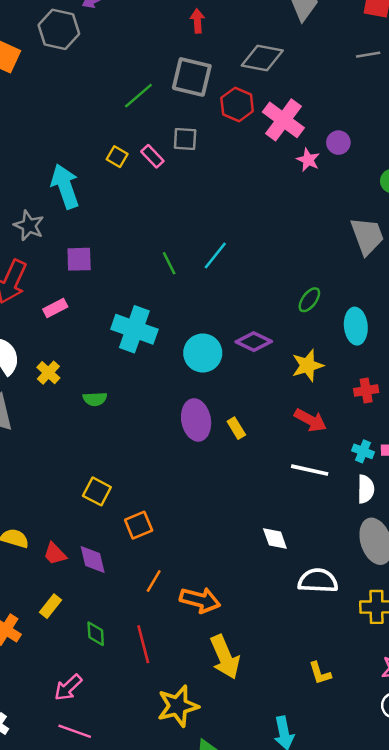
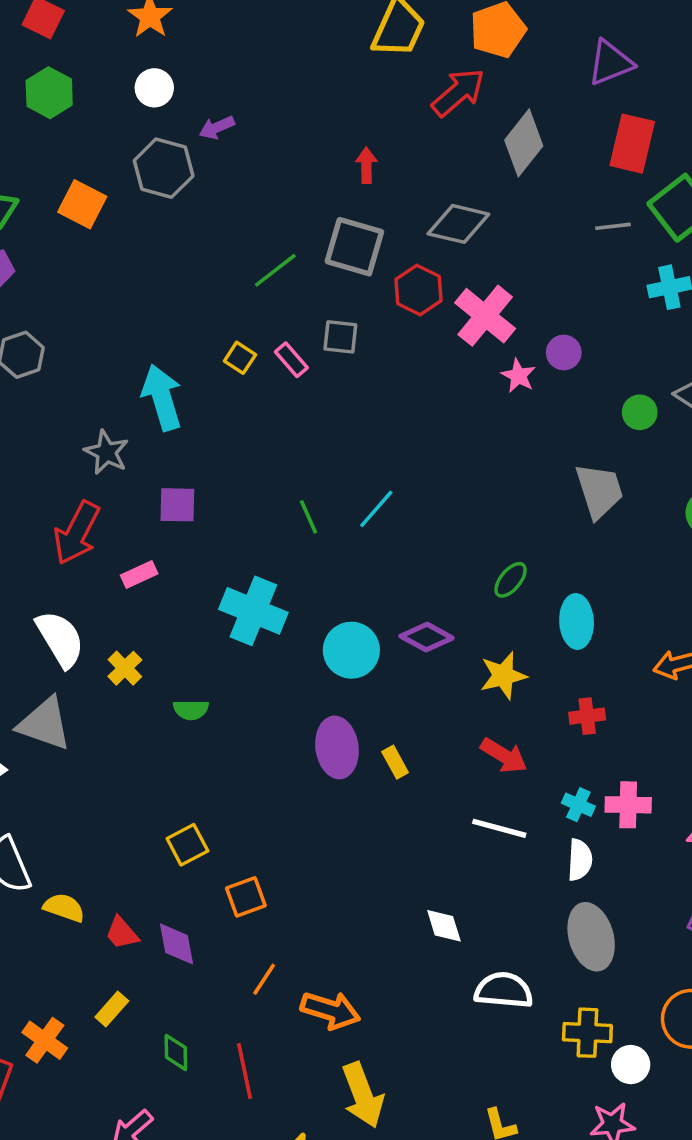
yellow square: (97, 491) -> (187, 845), turned 32

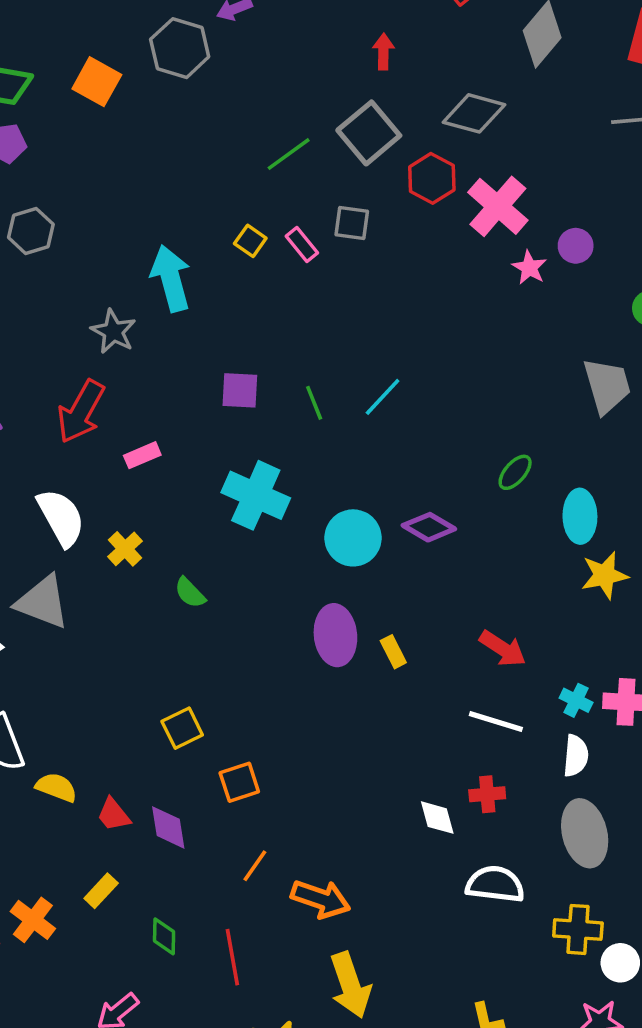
gray square: (354, 247) -> (369, 133), turned 32
purple square: (177, 505) -> (240, 390), moved
yellow star: (503, 676) -> (604, 575), moved
green semicircle: (191, 710) -> (190, 593), turned 44
red cross: (587, 716) -> (487, 794), moved

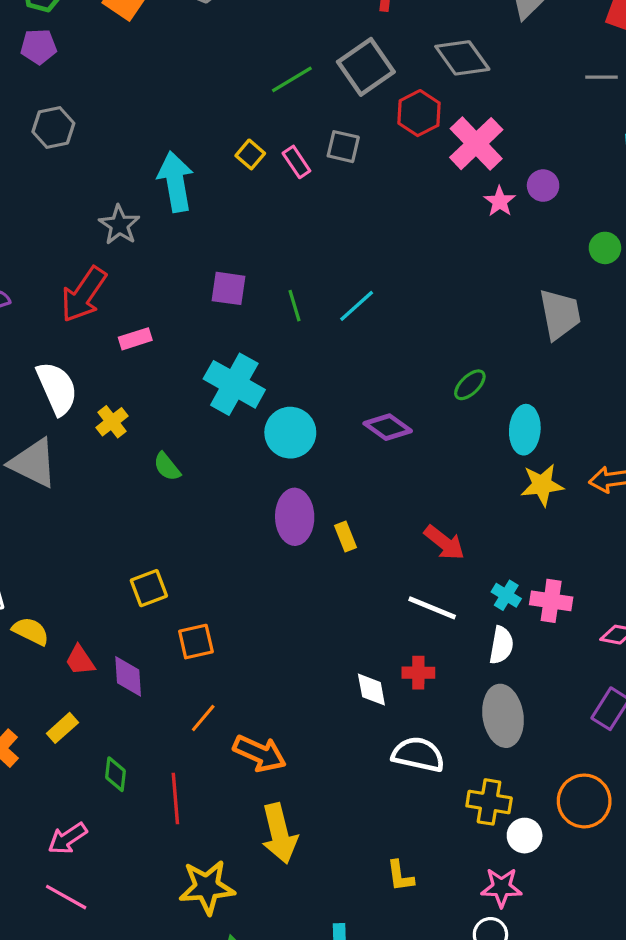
gray diamond: (474, 113) -> (462, 58), turned 34
cyan circle: (353, 538) -> (290, 433), moved

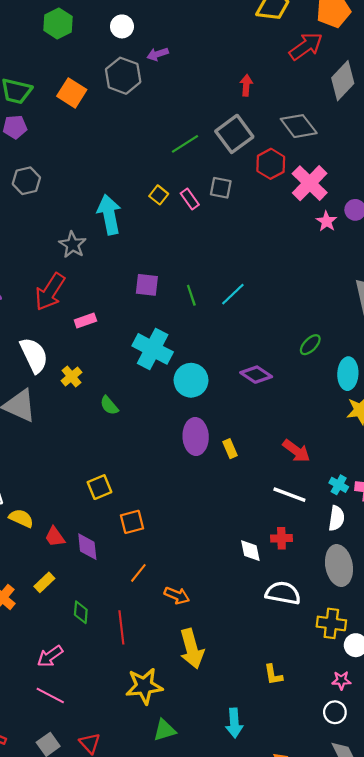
orange arrow: (260, 753) -> (177, 595), size x0.7
pink star: (501, 887) -> (341, 680), size x0.7

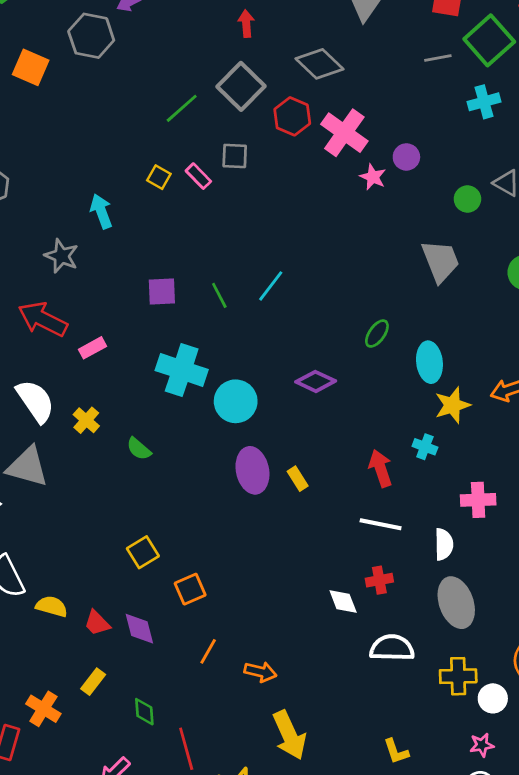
cyan arrow: (109, 215) -> (101, 211), size x0.7
red arrow: (50, 292) -> (43, 319), turned 93
red arrow: (296, 451) -> (380, 468), turned -136
cyan cross: (339, 485) -> (425, 447), moved
red line: (121, 627) -> (186, 749), moved

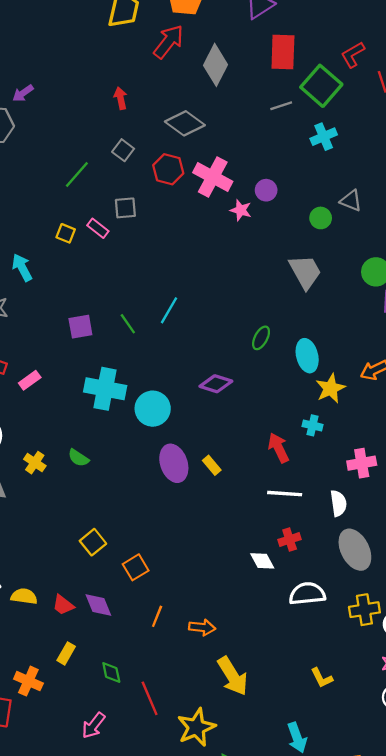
gray square: (241, 86) -> (123, 150), size x0.6
yellow cross: (86, 420) -> (35, 463), moved

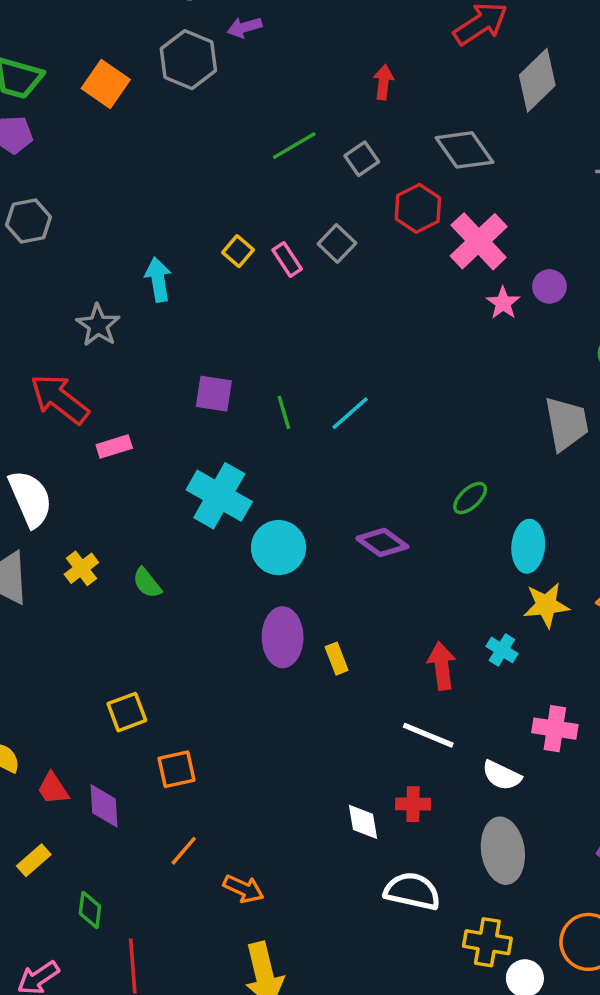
green line: (77, 175) -> (294, 146), moved
gray square: (125, 208) -> (337, 243), turned 30
white semicircle: (338, 503) -> (502, 775), turned 105

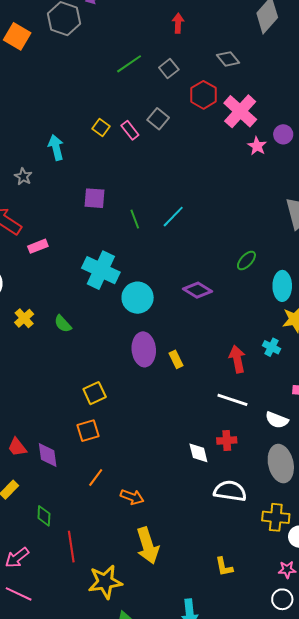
gray diamond: (464, 150) -> (228, 59), size x0.7
gray star: (98, 325) -> (23, 177), size x0.7
purple square: (214, 394) -> (95, 198), moved
yellow square: (127, 712) -> (95, 393), moved

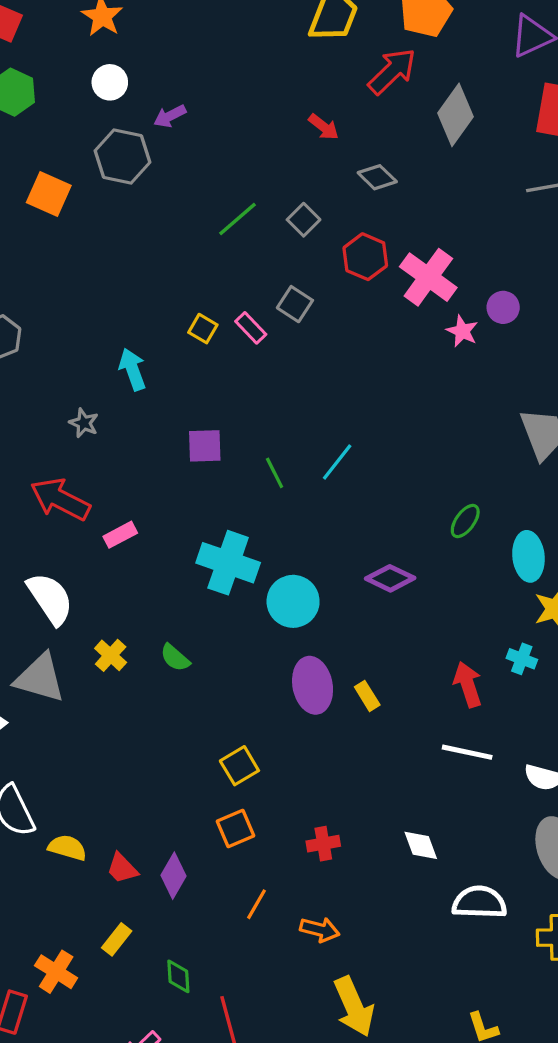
red arrow: (178, 23) -> (324, 127), moved, turned 132
gray diamond: (228, 59) -> (377, 177), moved
red cross: (227, 440) -> (323, 844), moved
purple diamond: (48, 455) -> (173, 876), turned 44

